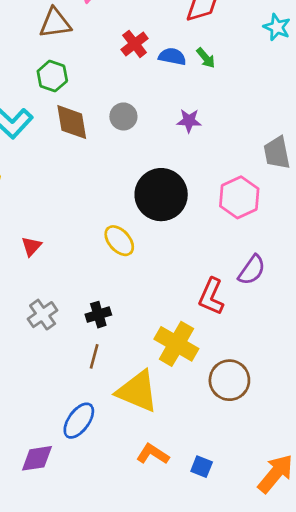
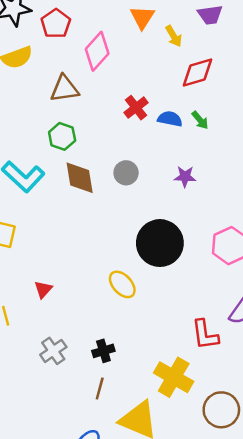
red L-shape: (211, 296) -> (205, 335), turned -32

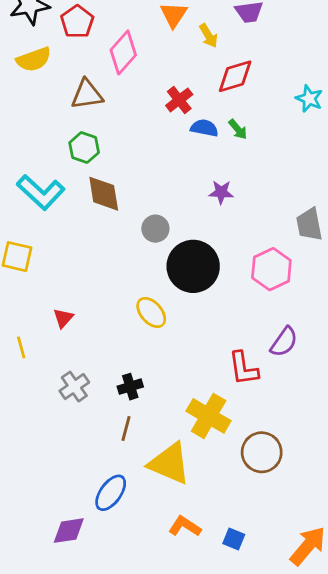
red cross: (136, 108) -> (179, 100), moved
gray circle: (126, 173) -> (155, 229), moved

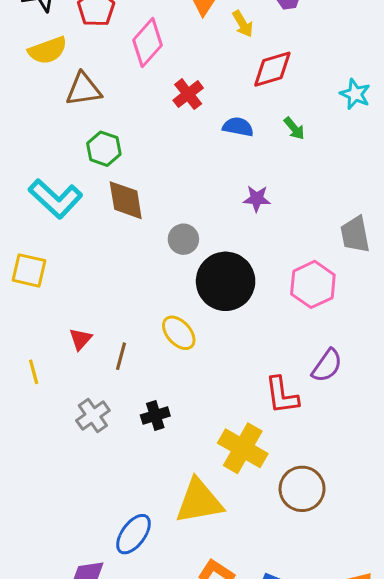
brown triangle: (87, 94) -> (84, 89), moved
red cross: (179, 100) -> (188, 94), moved
green arrow: (238, 129) -> (294, 128), moved
brown line: (126, 429) -> (121, 356), moved
yellow triangle: (169, 463) -> (199, 501), turned -33

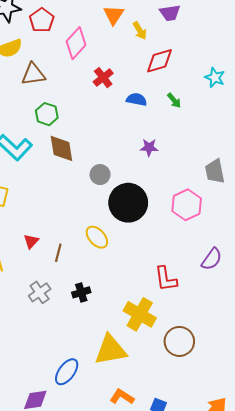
purple semicircle: (327, 366) -> (212, 259), moved

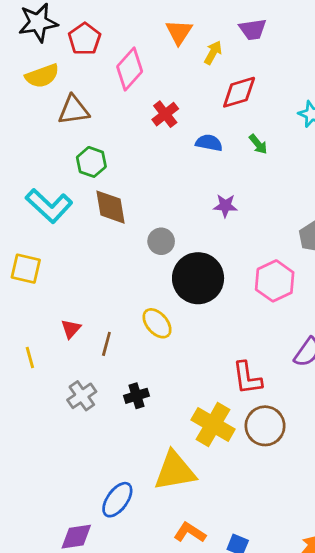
yellow arrow: (140, 31) -> (213, 53), turned -120
brown circle: (179, 341) -> (265, 426), moved

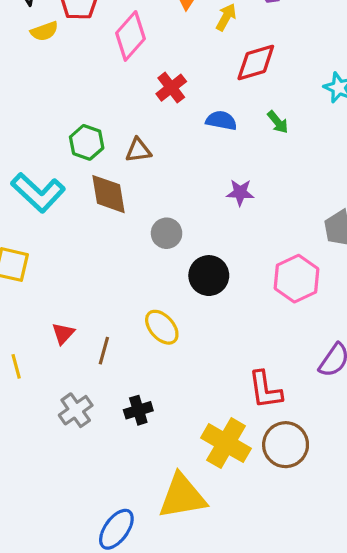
yellow semicircle: (42, 76) -> (44, 31), moved, size x0.7
brown triangle: (74, 110) -> (138, 150), moved, size x0.7
black circle: (198, 278) -> (209, 276), size x0.7

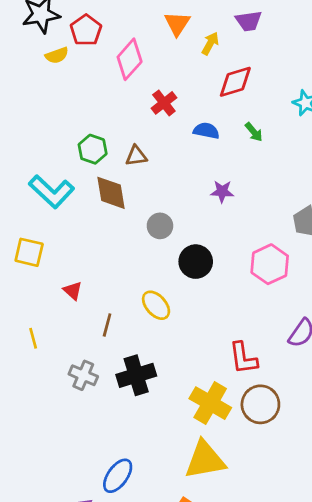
red triangle: (63, 333) -> (73, 291), moved, turned -30
gray cross: (76, 410) -> (83, 375), turned -32
black cross: (138, 410) -> (136, 375), size x1.6
yellow triangle: (182, 496) -> (205, 460), moved

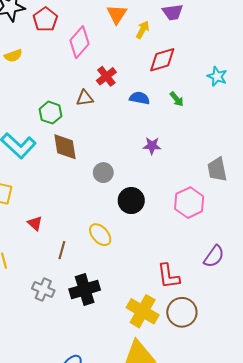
yellow semicircle: (57, 55) -> (13, 56), moved
brown triangle: (136, 156) -> (85, 98), moved

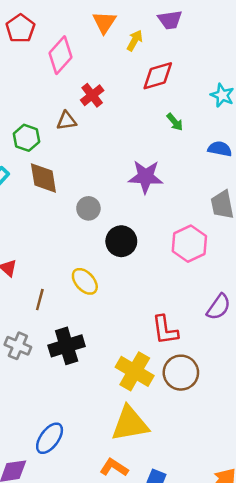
blue semicircle: (139, 98) -> (220, 149), moved
purple star: (152, 146) -> (146, 177), size x1.6

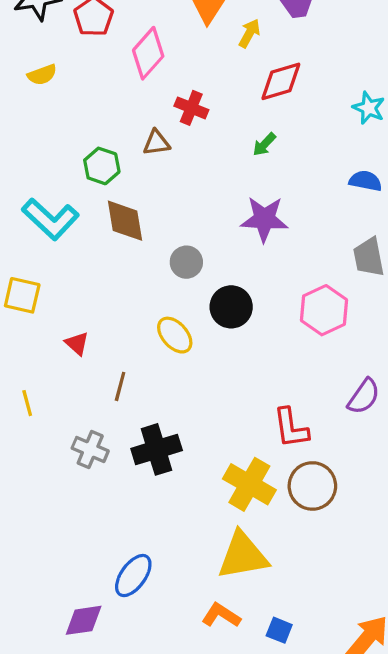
red cross: (92, 95) -> (191, 108), turned -30
green arrow: (175, 122) -> (264, 144), moved, turned 84
yellow ellipse: (85, 281) -> (175, 335), moved

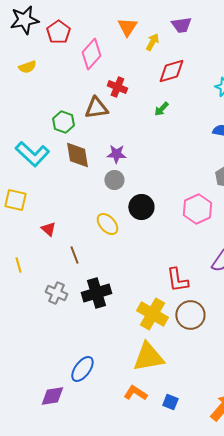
brown triangle: (157, 143) -> (96, 108), size x1.4
purple star: (264, 219) -> (116, 154), moved, size x0.7
brown line: (120, 386) -> (74, 255), turned -36

